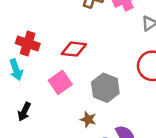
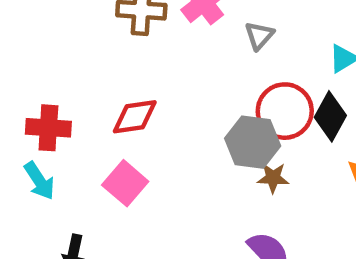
gray hexagon: (105, 88) -> (253, 142), moved
brown star: (88, 119) -> (273, 178), moved

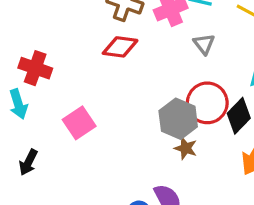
gray triangle: (259, 36) -> (204, 44), turned -35
red diamond: (135, 117) -> (120, 47), moved

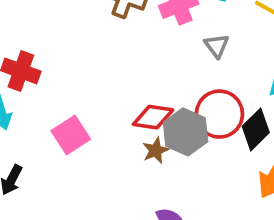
red diamond: (120, 47) -> (153, 117), moved
brown star: (186, 148) -> (156, 150), moved, turned 30

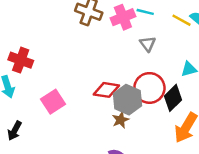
brown star: (156, 150) -> (121, 120), moved

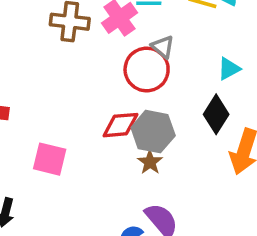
red circle: (149, 88) -> (147, 70), moved
pink square: (53, 102) -> (50, 159), turned -30

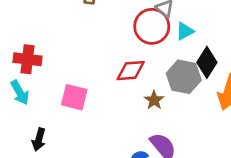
cyan triangle: (229, 69) -> (185, 31), moved
gray hexagon: (153, 132) -> (184, 77), moved

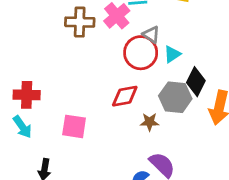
brown star: (154, 100) -> (150, 122), turned -30

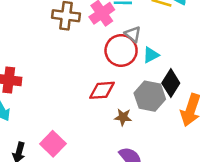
pink square: (74, 126) -> (53, 144), moved, turned 30

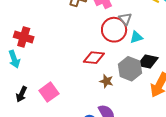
black diamond: (171, 83) -> (148, 62), turned 60

